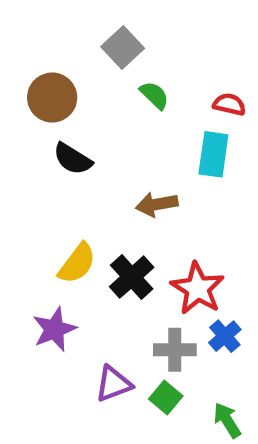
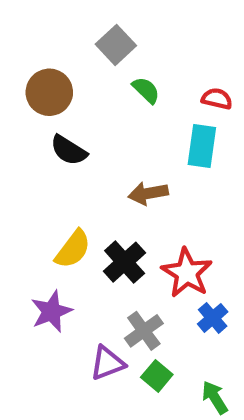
gray cross: (175, 350) -> (144, 331), moved, turned -36

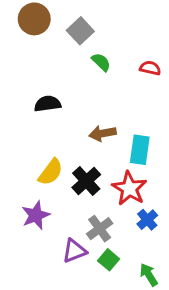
brown circle: (49, 92) -> (34, 19), moved
cyan rectangle: (202, 146) -> (140, 150), moved
black semicircle: (69, 150) -> (48, 104), turned 140

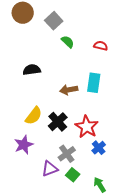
cyan rectangle: (140, 150) -> (94, 83), moved

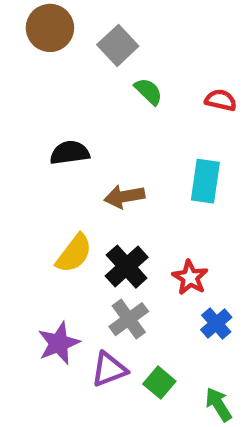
brown arrow: (69, 90) -> (124, 196), moved
red star: (87, 127) -> (190, 277), size x0.7
purple star: (24, 145) -> (59, 343), moved
gray cross: (67, 154) -> (129, 319), moved

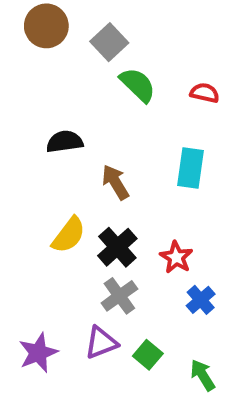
green semicircle: (148, 91) -> (138, 85), size x1.4
brown arrow: (124, 196) -> (115, 182), turned 69
purple star: (59, 343) -> (38, 353), moved

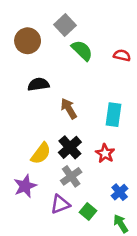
brown circle: (46, 26) -> (28, 41), moved
cyan rectangle: (190, 168) -> (114, 115), moved
yellow semicircle: (69, 235) -> (41, 153), moved
blue cross: (201, 300) -> (120, 192), moved
purple star: (38, 353) -> (25, 186), moved

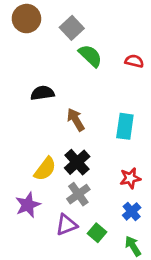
brown circle: (28, 41) -> (26, 19), moved
red star: (105, 153) -> (130, 178), moved, turned 30

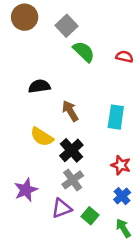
yellow semicircle: (45, 169) -> (42, 137), moved, turned 85
red star: (130, 178) -> (121, 165), turned 30

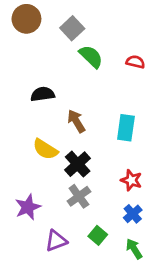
purple triangle: (62, 208) -> (56, 241), moved

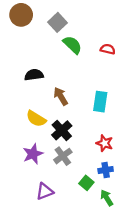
purple star: (28, 207) -> (33, 154), moved
blue cross: (133, 214) -> (106, 170), turned 32
green square: (98, 235) -> (86, 183), moved

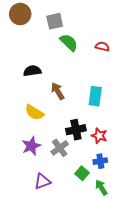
gray square: (57, 22) -> (55, 21), turned 30
black cross: (62, 130) -> (76, 130), moved, turned 30

